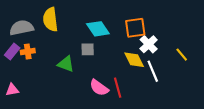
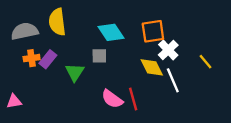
purple rectangle: (12, 52) -> (48, 59), moved
green triangle: (66, 64) -> (75, 72), turned 42

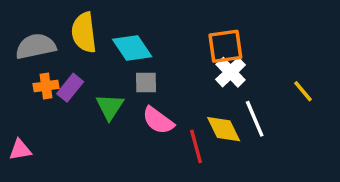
cyan diamond: (111, 32) -> (132, 48), moved
white cross: (168, 50) -> (231, 72), moved
yellow diamond: (152, 67) -> (224, 129), moved
pink semicircle: (112, 99) -> (158, 120), moved

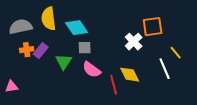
orange square: (225, 46) -> (153, 27), moved
white line: (255, 119) -> (165, 69), moved

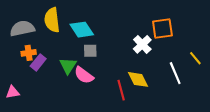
purple rectangle: (41, 51) -> (38, 62), moved
yellow line: (176, 53) -> (195, 58), moved
pink semicircle: (92, 70) -> (84, 75), moved

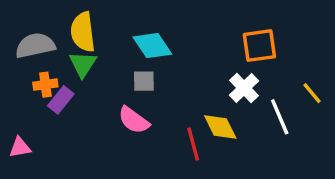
cyan diamond: (82, 30) -> (152, 46), moved
white cross: (142, 44) -> (244, 88), moved
green triangle: (68, 66) -> (83, 64), moved

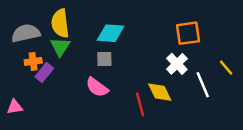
cyan diamond: (152, 46) -> (111, 33), turned -52

